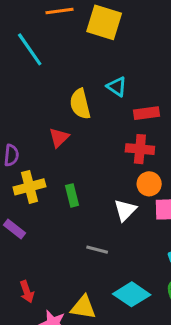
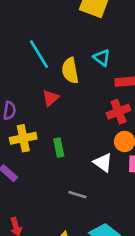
cyan line: (30, 49) -> (39, 54), moved
red cross: (140, 149) -> (119, 112), turned -30
white triangle: (125, 210) -> (103, 163), turned -42

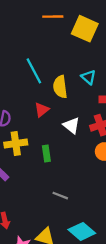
white triangle: (103, 163) -> (71, 126), moved

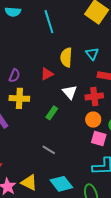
cyan line: (34, 71) -> (49, 22), moved
green rectangle: (46, 153) -> (52, 113), moved, turned 32

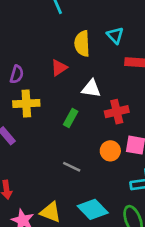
white triangle: (70, 92) -> (91, 88), turned -35
red cross: (94, 96) -> (117, 112), moved
orange circle: (93, 120) -> (110, 151), moved

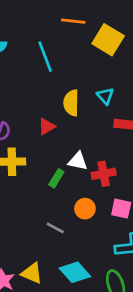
white triangle: (91, 88) -> (78, 161), moved
orange circle: (110, 151) -> (85, 209), moved

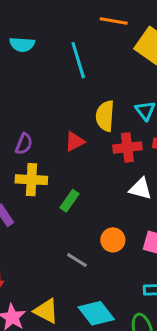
white triangle: (78, 161) -> (141, 189), moved
red cross: (104, 174) -> (127, 147), moved
green rectangle: (56, 178) -> (69, 201), moved

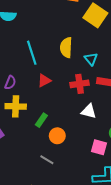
cyan line: (78, 60) -> (32, 53), moved
yellow semicircle: (105, 116) -> (66, 47), moved
orange circle: (113, 240) -> (57, 136), moved

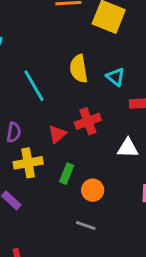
red triangle: (44, 80) -> (57, 134), moved
red cross: (80, 84) -> (88, 121), moved

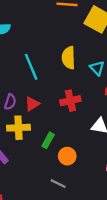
red triangle: (57, 134) -> (32, 104), moved

